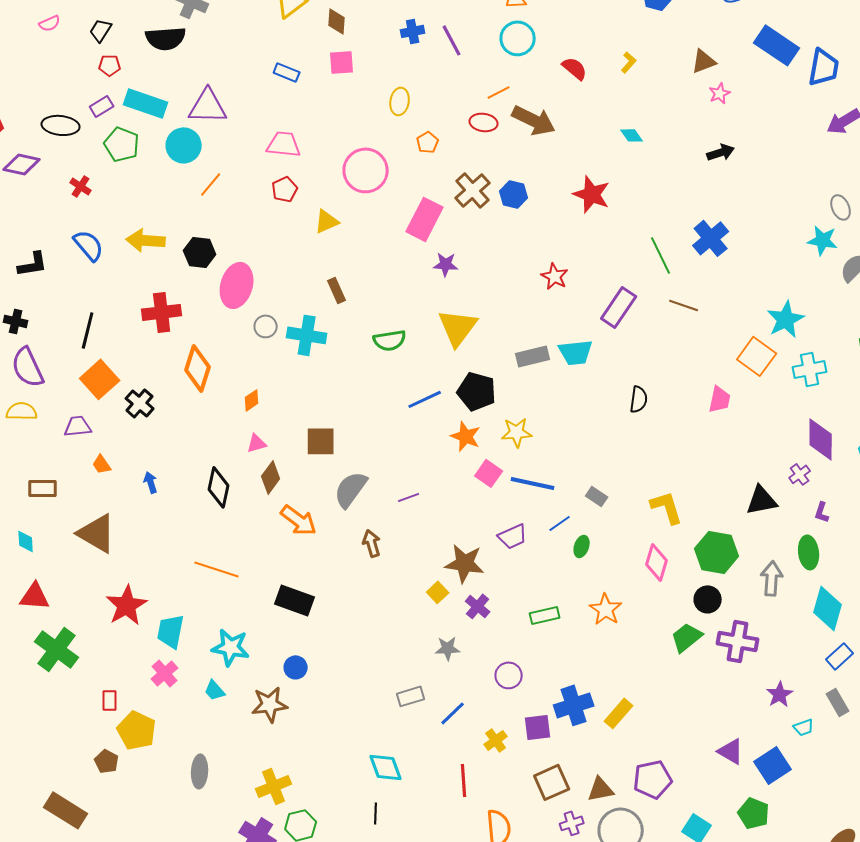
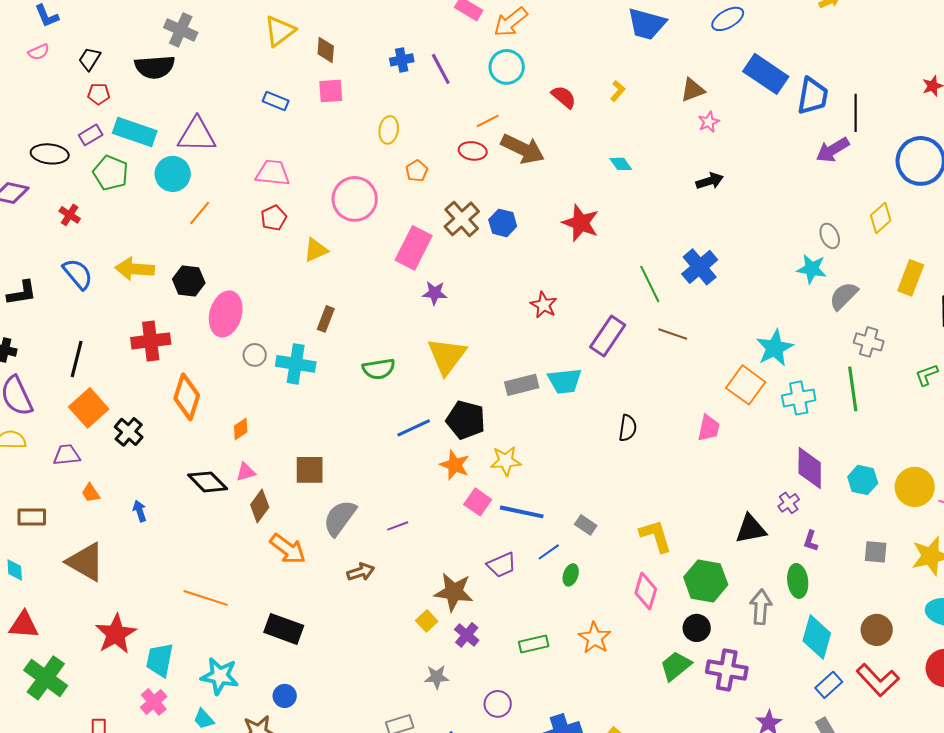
brown rectangle: (337, 290) -> (326, 319), turned 45
black diamond: (219, 487) -> (208, 482), moved, turned -57
brown arrow: (372, 543) -> (361, 572), turned 88

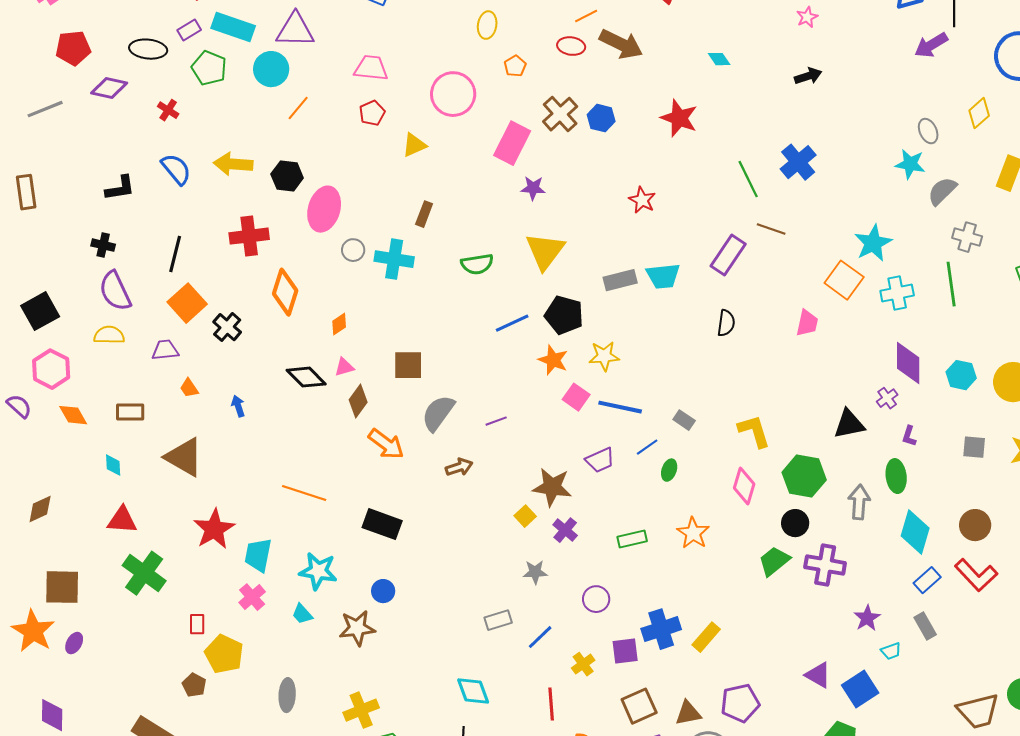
purple rectangle: (608, 336) -> (728, 255), moved

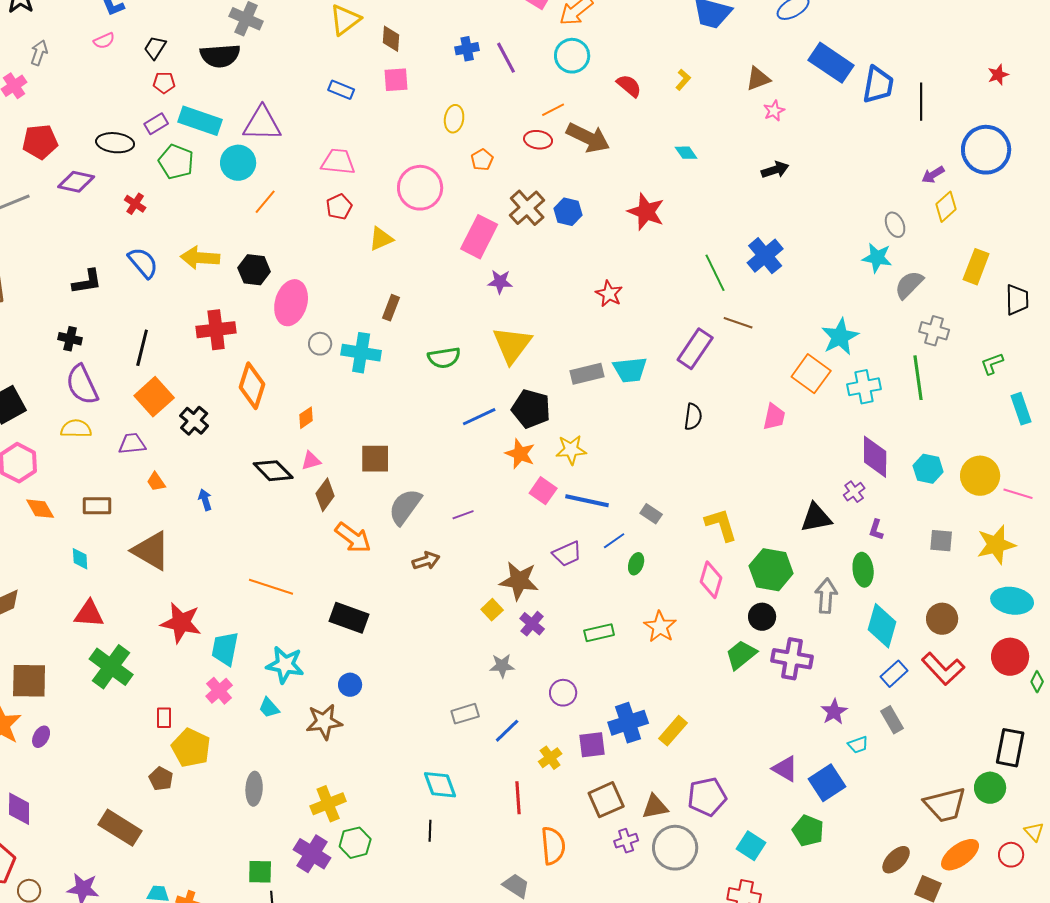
purple arrow: (931, 45) -> (933, 175), moved, size x0.7
red star: (214, 529) -> (181, 623), turned -30

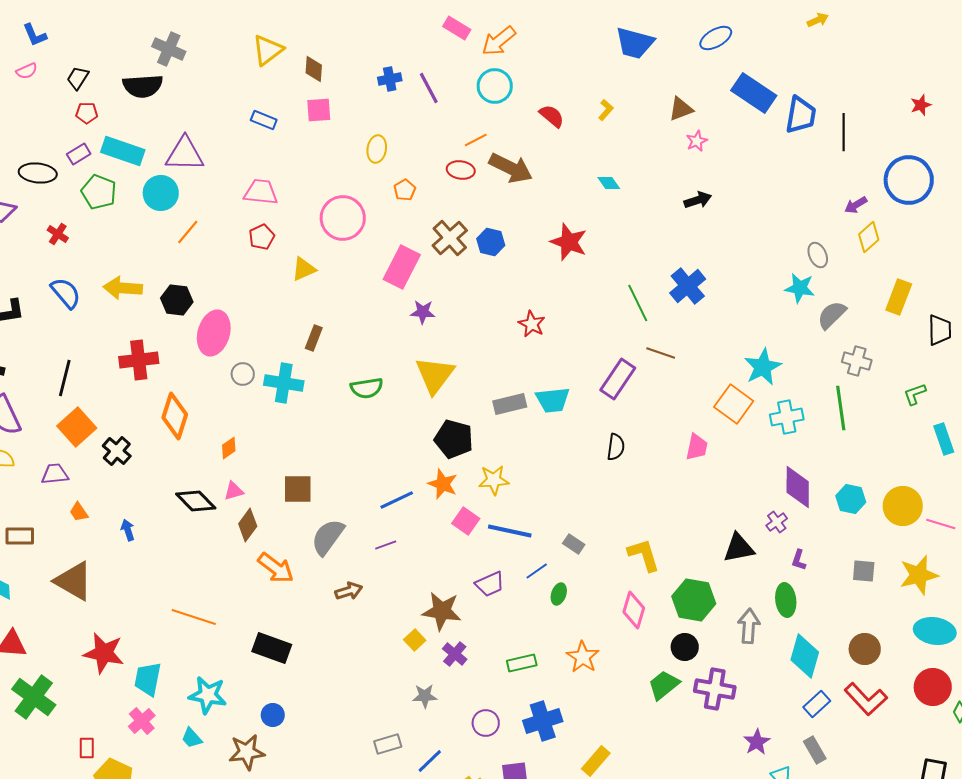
blue line: (479, 417) -> (397, 500), moved
blue cross: (628, 723) -> (543, 721), moved

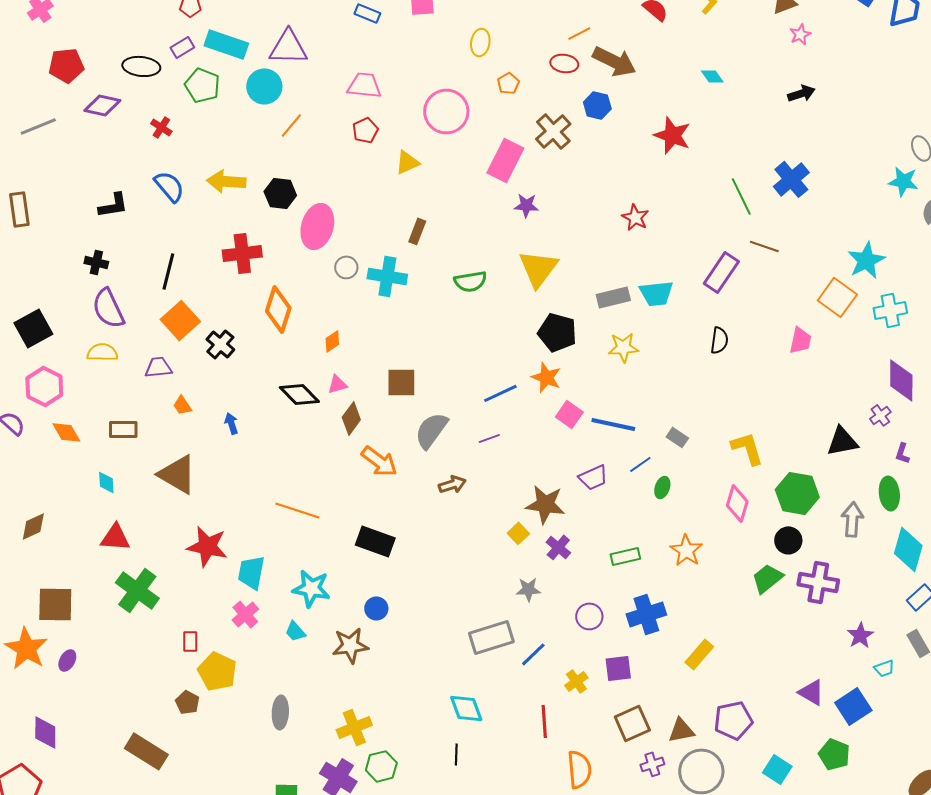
blue hexagon: (491, 242) -> (597, 105), moved
yellow star: (494, 480) -> (623, 347), moved
gray rectangle: (388, 744) -> (491, 637), size x1.6

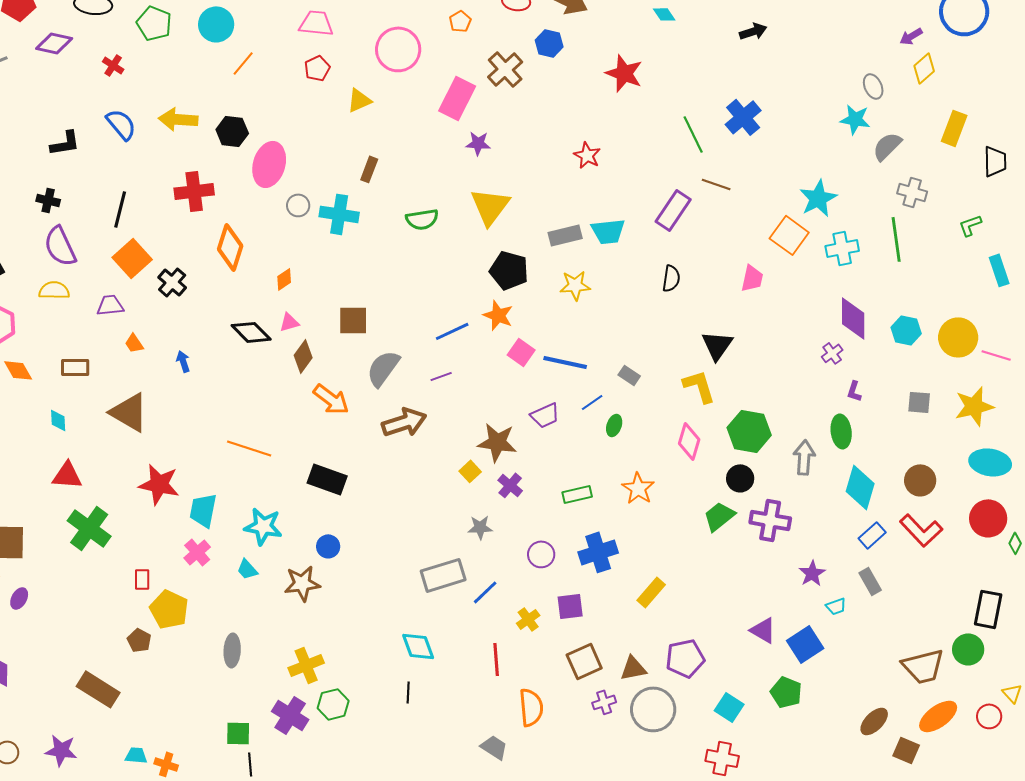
black triangle: (842, 441) -> (717, 345), moved, turned -44
brown arrow: (452, 484) -> (404, 422), size x1.6

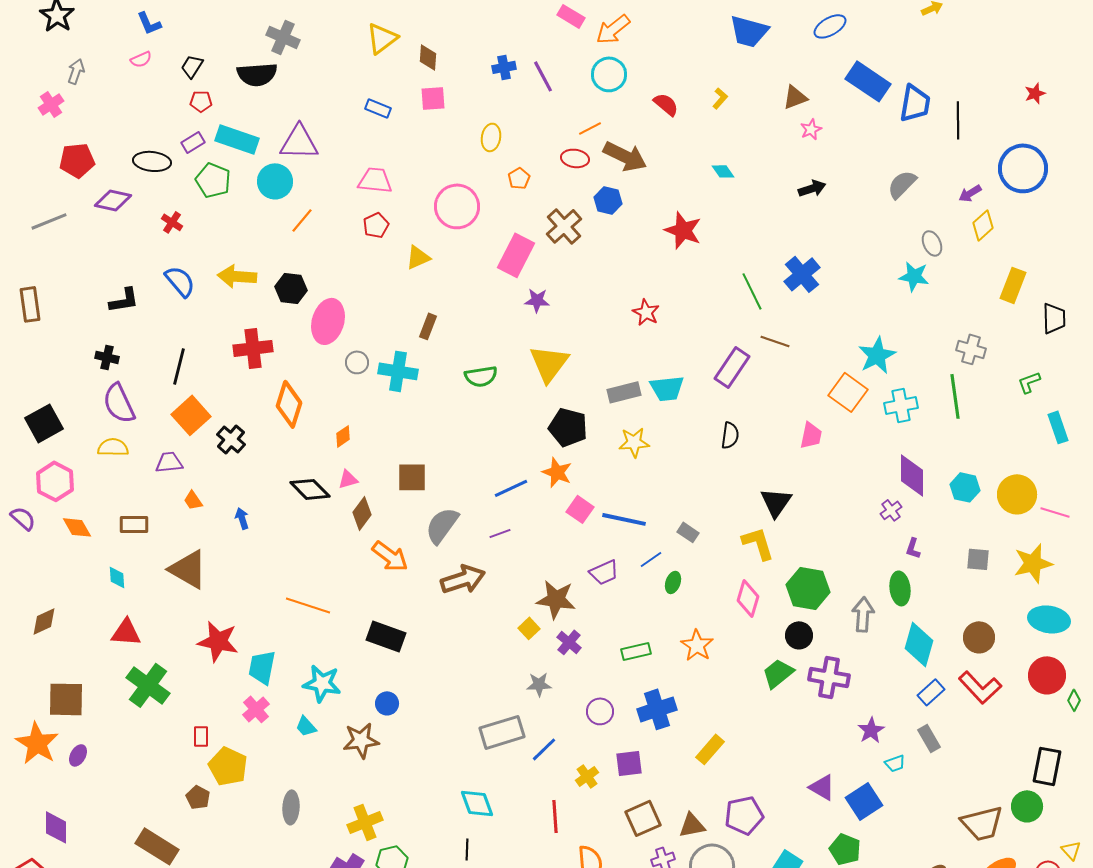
gray semicircle: (887, 146) -> (902, 184), moved

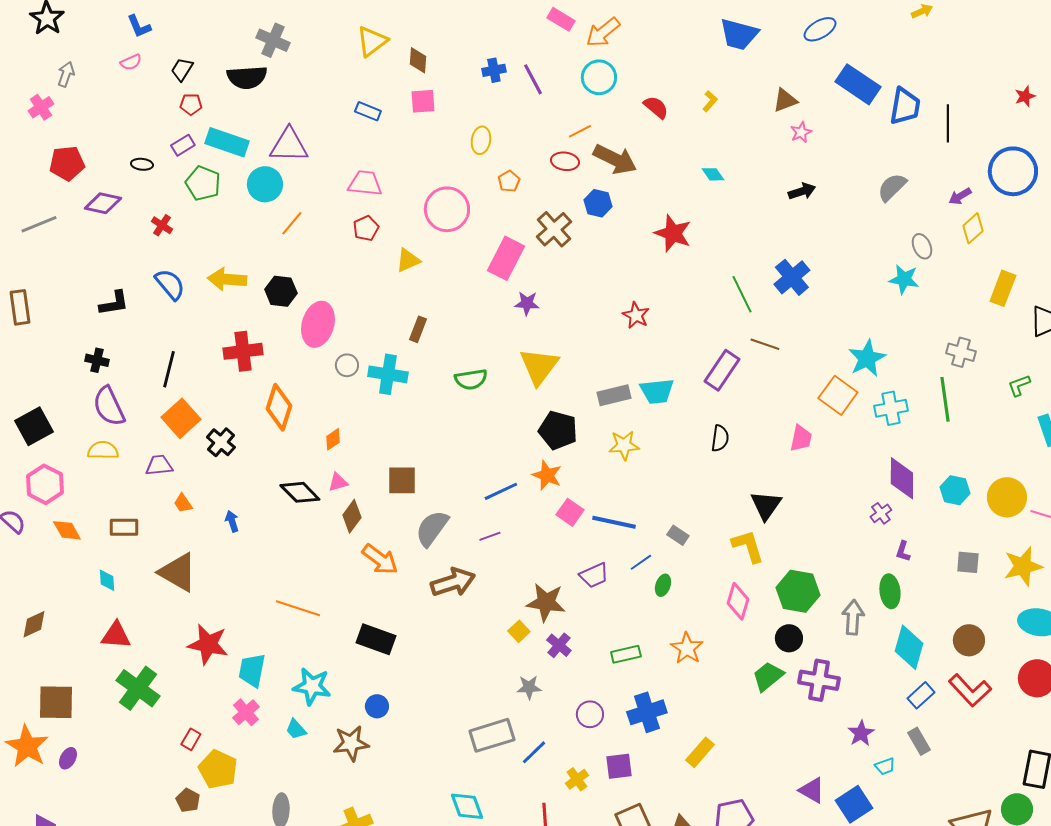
black ellipse: (152, 161) -> (142, 164), size x0.6
red rectangle: (201, 736) -> (191, 739), turned 30

